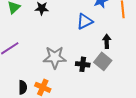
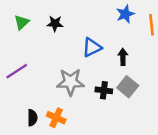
blue triangle: (85, 21) -> (92, 47), moved
black arrow: (107, 41) -> (123, 57), moved

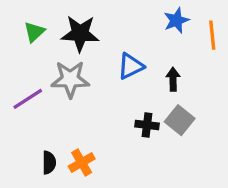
black star: (55, 24) -> (80, 34), size x1.6
gray star: (70, 82) -> (70, 79), moved
orange cross: (56, 118) -> (82, 163), turned 36

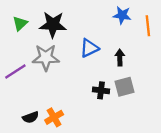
blue star: (176, 20) -> (122, 15), turned 30
gray square: (180, 120) -> (124, 87), turned 36
black semicircle: (49, 163) -> (31, 117), turned 70

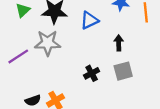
blue triangle: (89, 48) -> (89, 20), moved
black cross: (101, 90) -> (92, 73), moved, turned -35

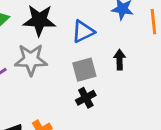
gray square: (123, 71) -> (84, 70), moved

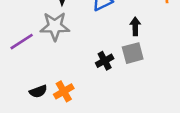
gray square: (84, 70) -> (133, 53), moved

